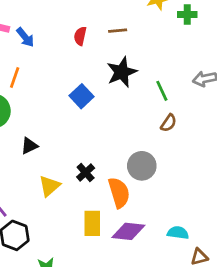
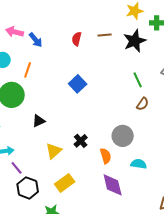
black star: (122, 72) -> (135, 41), moved
orange semicircle: (119, 193) -> (106, 156), size x0.7
yellow rectangle: (92, 223) -> (65, 183), moved, turned 54
purple diamond: (128, 231) -> (113, 185), turned 70
cyan semicircle: (178, 233) -> (139, 164), moved

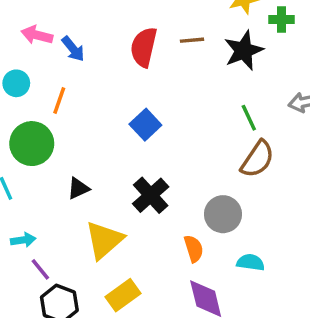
red semicircle: (77, 39) -> (144, 47), size x1.6
brown semicircle: (143, 104) -> (257, 159), size x1.6
black cross: (81, 141) -> (151, 195), moved, size x1.5
yellow triangle: (54, 151) -> (104, 240), size x1.4

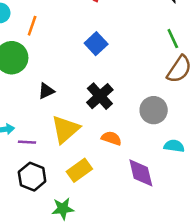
orange semicircle: (194, 249) -> (111, 138), moved, turned -54
purple line: (40, 269) -> (27, 142), moved, turned -48

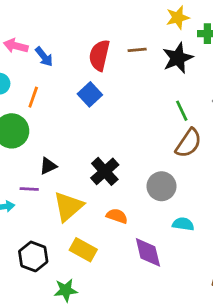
blue square: (96, 44) -> (90, 94), moved
purple line: (27, 142) -> (29, 189), moved
yellow rectangle: (79, 170) -> (83, 250), turned 65

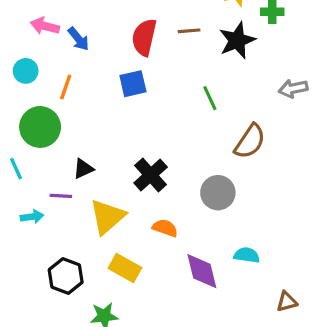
blue square: (90, 94) -> (133, 84), turned 30
green line: (182, 111) -> (210, 98), moved
cyan semicircle: (183, 224) -> (247, 255), moved

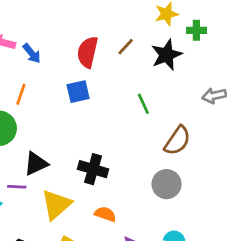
brown line: (189, 31) -> (126, 47), turned -42
black triangle: (83, 169) -> (36, 164), size x1.4
black cross: (151, 175) -> (93, 169), turned -32
gray circle: (218, 193) -> (167, 184), moved

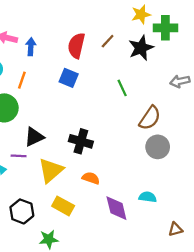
green cross: (196, 30) -> (165, 28), size x1.5
blue arrow: (32, 53) -> (31, 47), turned -138
blue square: (78, 92) -> (69, 78), turned 36
gray circle: (167, 184) -> (158, 147), moved

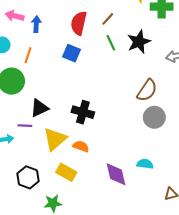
black star: (141, 48) -> (139, 42), moved
green line: (122, 88) -> (111, 43), moved
orange semicircle: (91, 178) -> (81, 146), moved

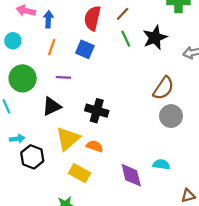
orange line: (28, 55) -> (52, 47), moved
purple line: (25, 126) -> (63, 77), moved
black hexagon: (28, 177) -> (32, 157), moved

